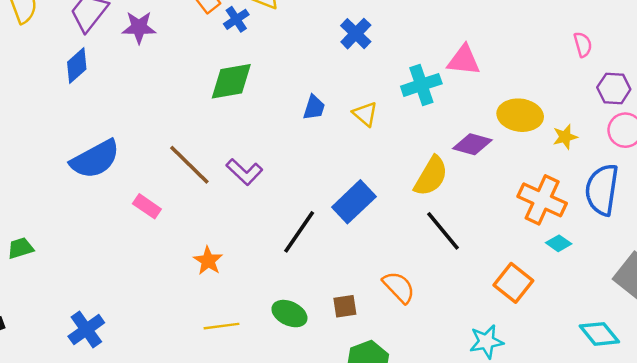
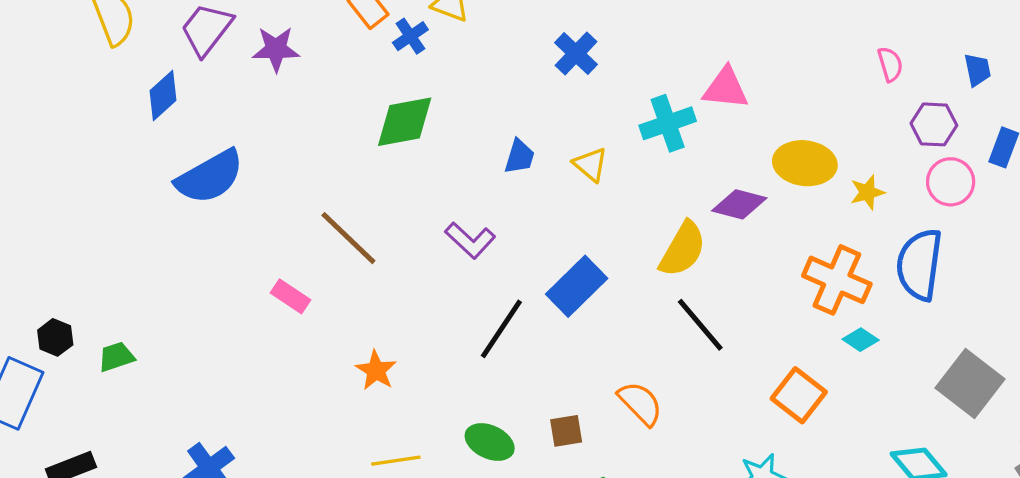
blue diamond: (77, 66) -> (163, 95), moved
blue semicircle: (95, 159) -> (210, 177), moved
purple L-shape: (244, 172) -> (470, 240), moved

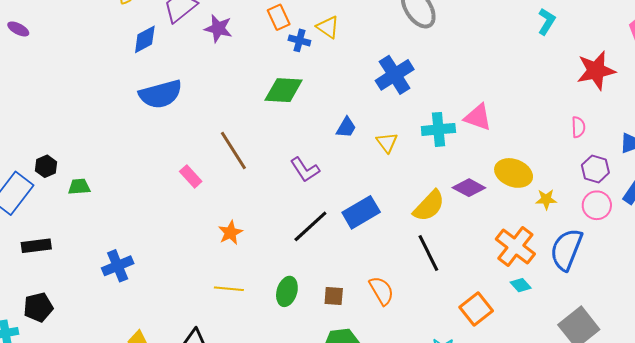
blue cross: (410, 36) -> (299, 40), turned 35
blue cross: (576, 54) -> (395, 75), size x1.4
green ellipse: (490, 442) -> (287, 291), turned 68

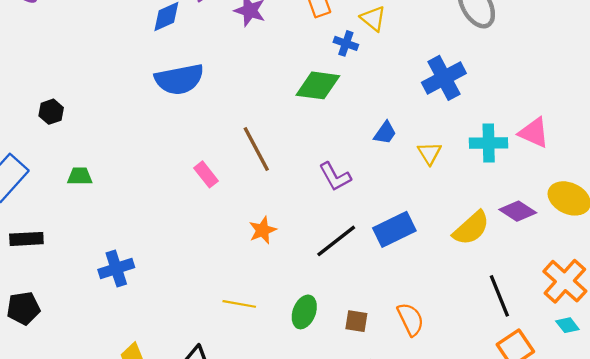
blue cross: (299, 40) -> (346, 43), moved
black hexagon: (46, 166) -> (51, 112), moved
orange star: (230, 233) -> (263, 230), moved
black line: (428, 253) -> (499, 296), moved

